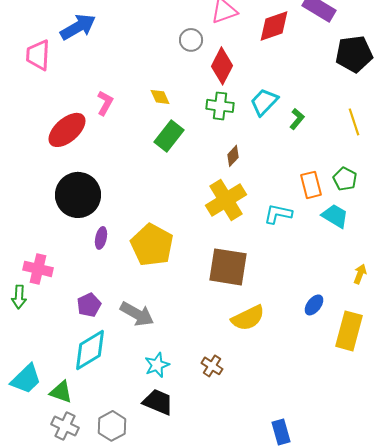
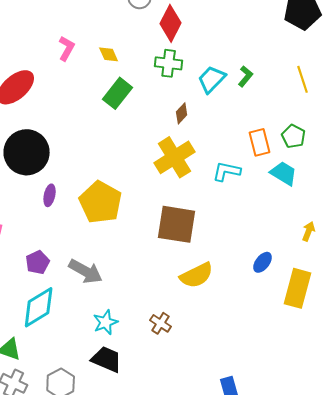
cyan trapezoid: (264, 102) -> (212, 79), moved
pink L-shape: (105, 103) -> (67, 48), moved

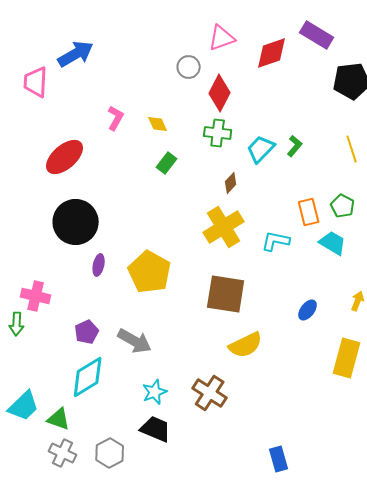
green rectangle: (118, 93) -> (167, 163), size x0.7
blue ellipse: (263, 262) -> (308, 310), moved
brown cross: (161, 323) -> (210, 393), size x1.6

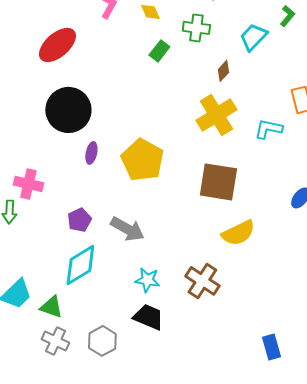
green cross: (218, 133) -> (196, 28), moved
green L-shape: (295, 146) -> (287, 16), moved
cyan star: (155, 392) -> (147, 280), turned 30

